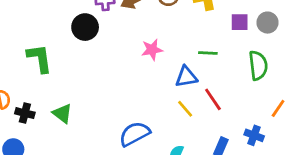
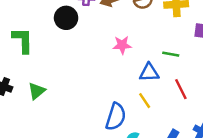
red line: (213, 99) -> (181, 89), moved
green triangle: (62, 113) -> (37, 91), turned 36
blue semicircle: (135, 134) -> (116, 117), moved, turned 128

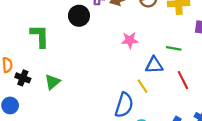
yellow line: (145, 101) -> (142, 86), moved

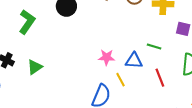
green L-shape: (40, 36) -> (27, 22), turned 30
pink star: (130, 40) -> (107, 57), moved

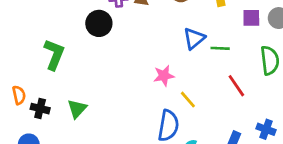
blue triangle: (134, 61) -> (194, 38), moved, turned -30

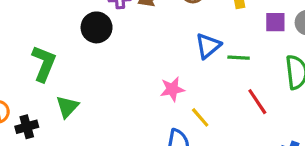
black cross: (40, 109) -> (27, 127), turned -30
green triangle: (77, 109) -> (67, 107), moved

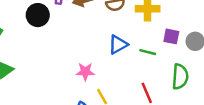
green line: (239, 58) -> (148, 52), moved

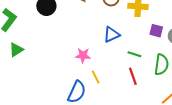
green line: (148, 52) -> (134, 54), moved

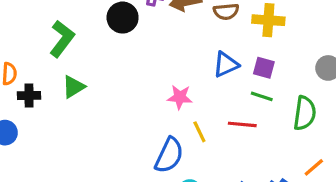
purple square: (156, 31) -> (264, 68), moved
red line: (133, 76) -> (242, 124), moved, turned -66

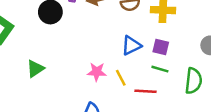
green triangle: (74, 87) -> (35, 69), moved
yellow line: (199, 132) -> (121, 78), moved

